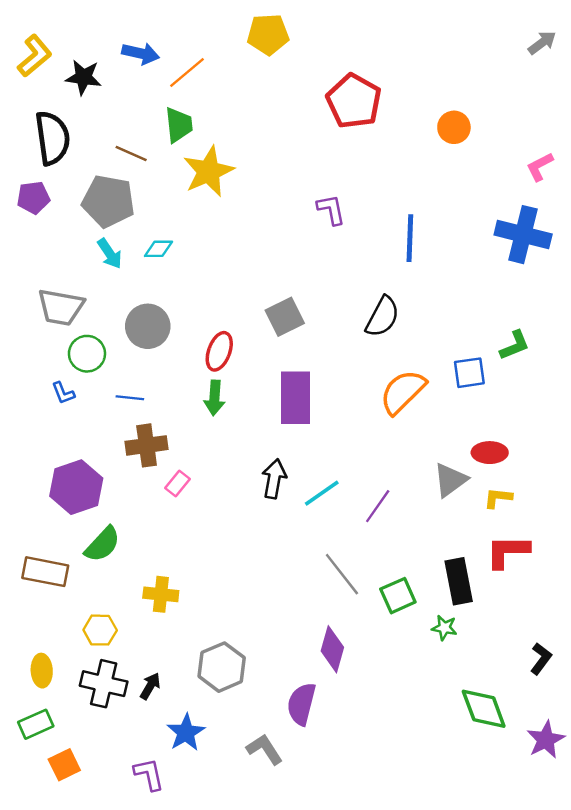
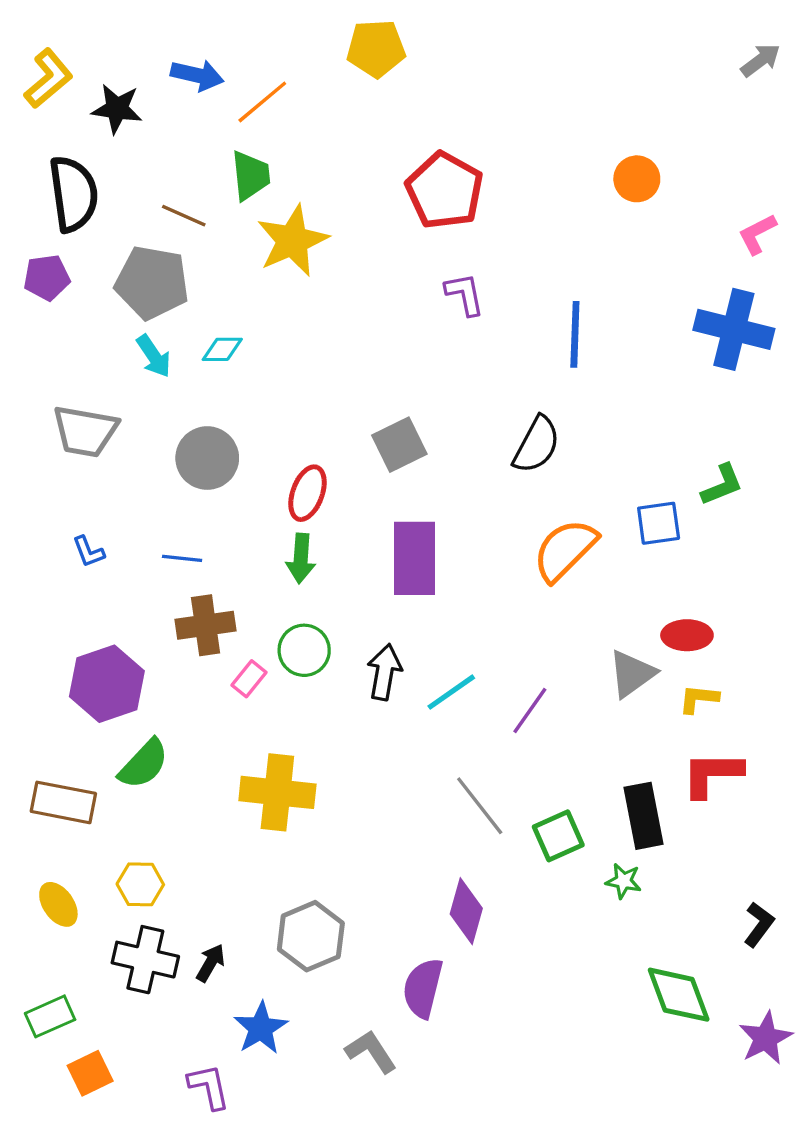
red pentagon: (354, 101) -> (445, 191), moved
green circle: (87, 354) -> (304, 650), moved
yellow cross: (161, 594) -> (277, 792), moved, size x1.5
yellow ellipse: (42, 671) -> (58, 904), moved, turned -32

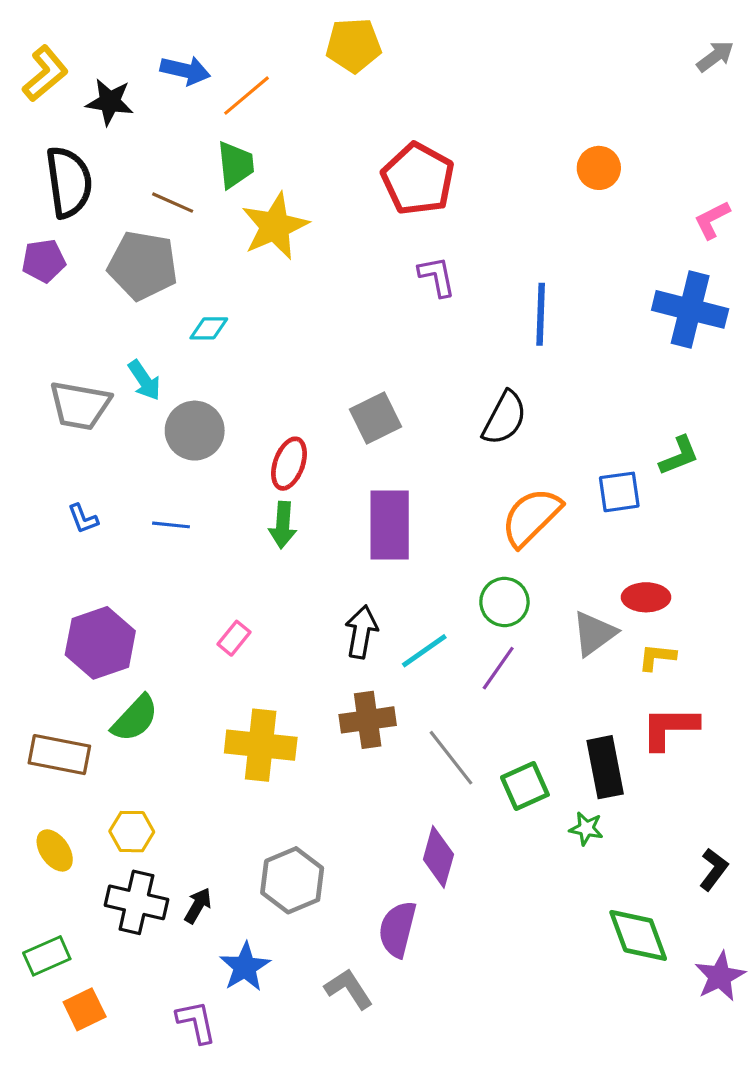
cyan arrow: (154, 356) -> (144, 380), moved
brown cross: (206, 625) -> (368, 720), moved
green circle: (304, 650) -> (504, 602), moved

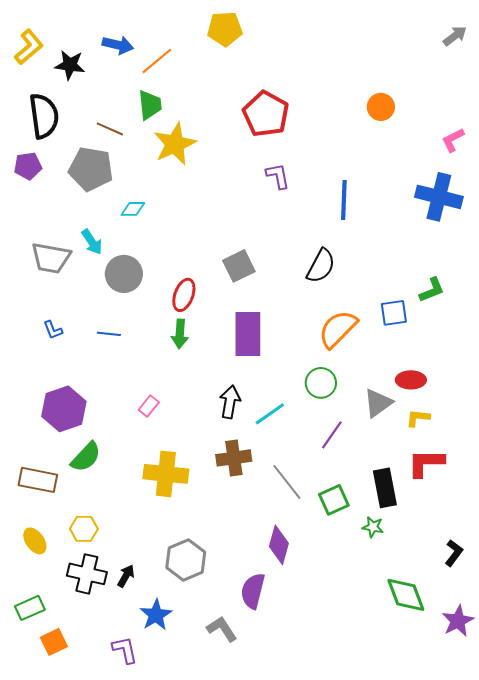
purple line: (498, 668) -> (332, 435), moved

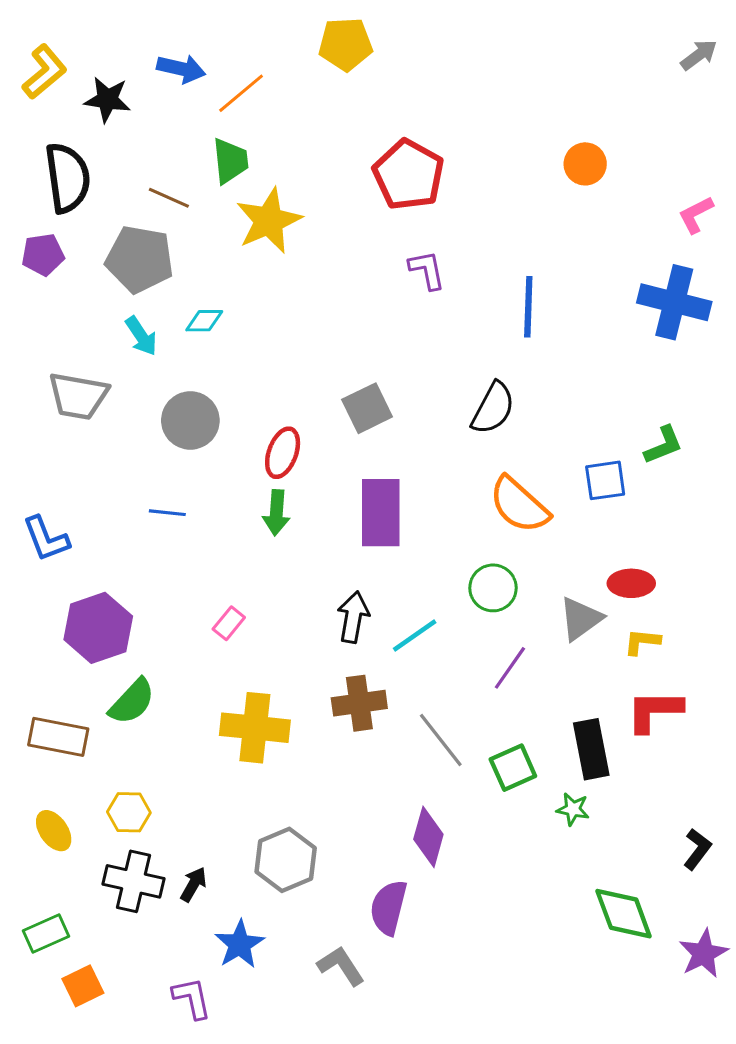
cyan arrow: (92, 242) -> (141, 336), moved
orange semicircle: (338, 329) -> (519, 505), turned -93
blue L-shape: (53, 330) -> (46, 539), moved, size x1.6

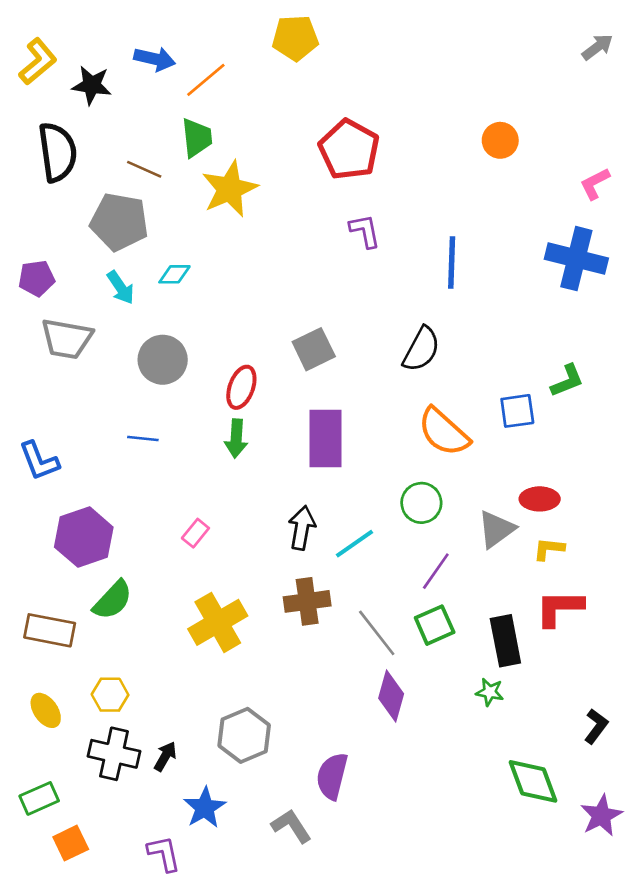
purple pentagon: (43, 255) -> (37, 278), moved
yellow cross: (255, 728) -> (218, 622), turned -36
green square: (513, 768) -> (435, 625), moved
purple diamond: (428, 837) -> (391, 696), moved

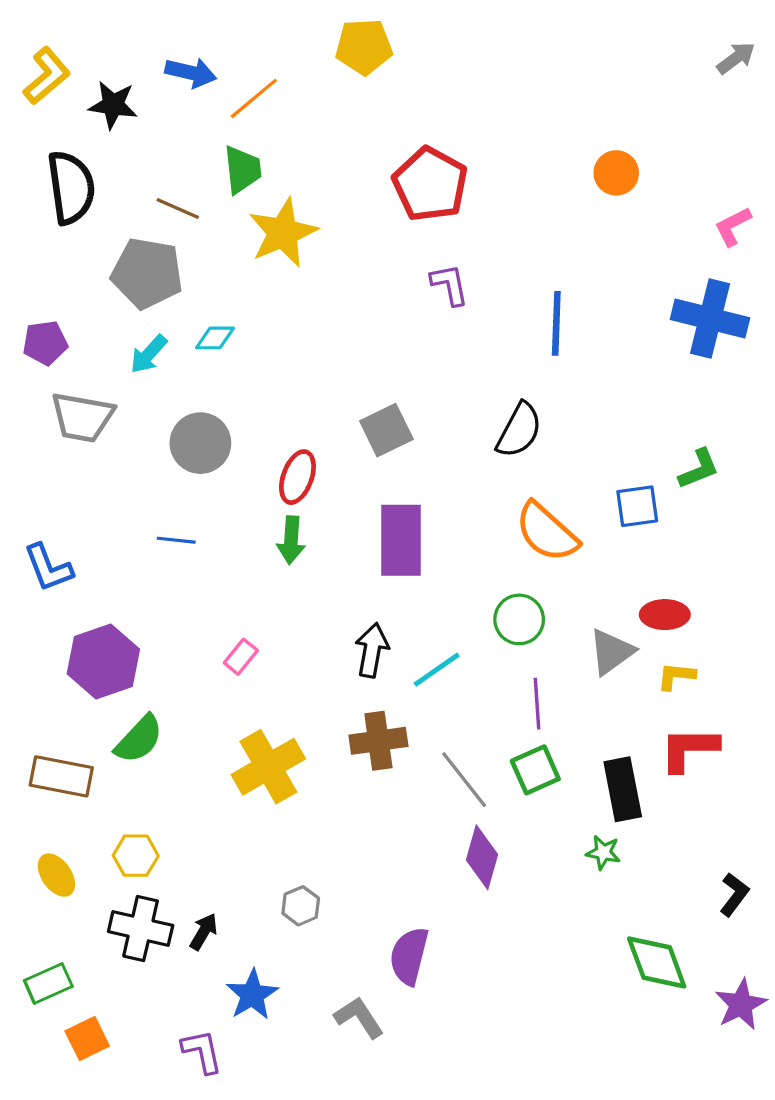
cyan arrow: (121, 287) -> (149, 354), turned 76
purple line: (436, 571) -> (537, 704), turned -39
gray hexagon: (244, 735) -> (301, 906), size x0.6

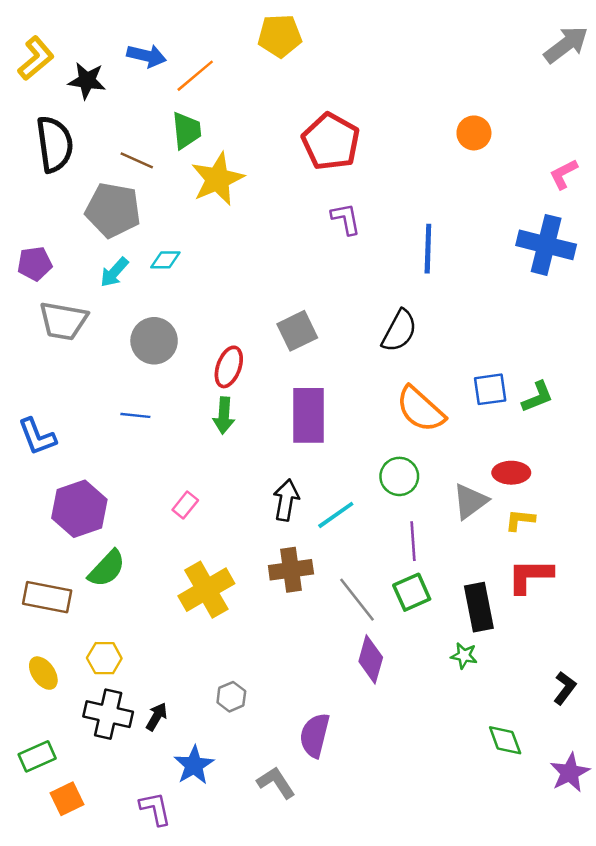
gray arrow: (736, 58) -> (566, 45), size x1.5
green L-shape: (699, 469) -> (537, 397), moved
green diamond: (657, 962) -> (505, 740), size x0.7

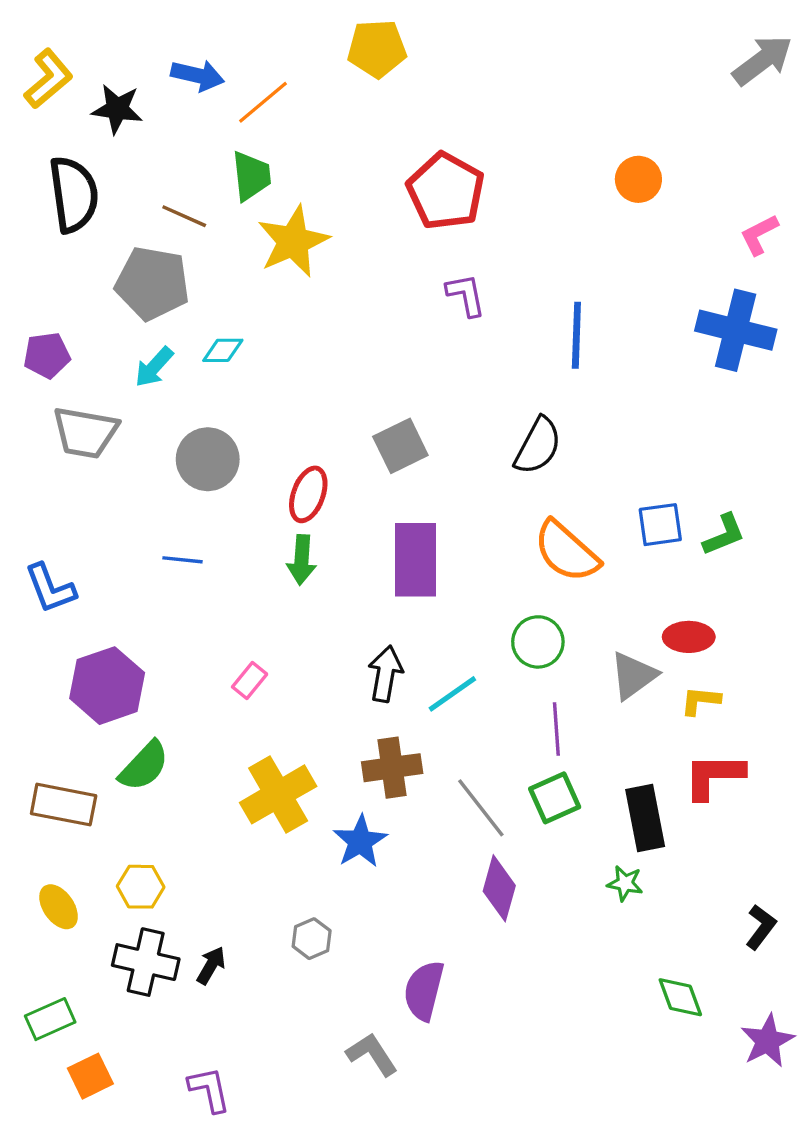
blue star: (194, 765) -> (360, 841), moved

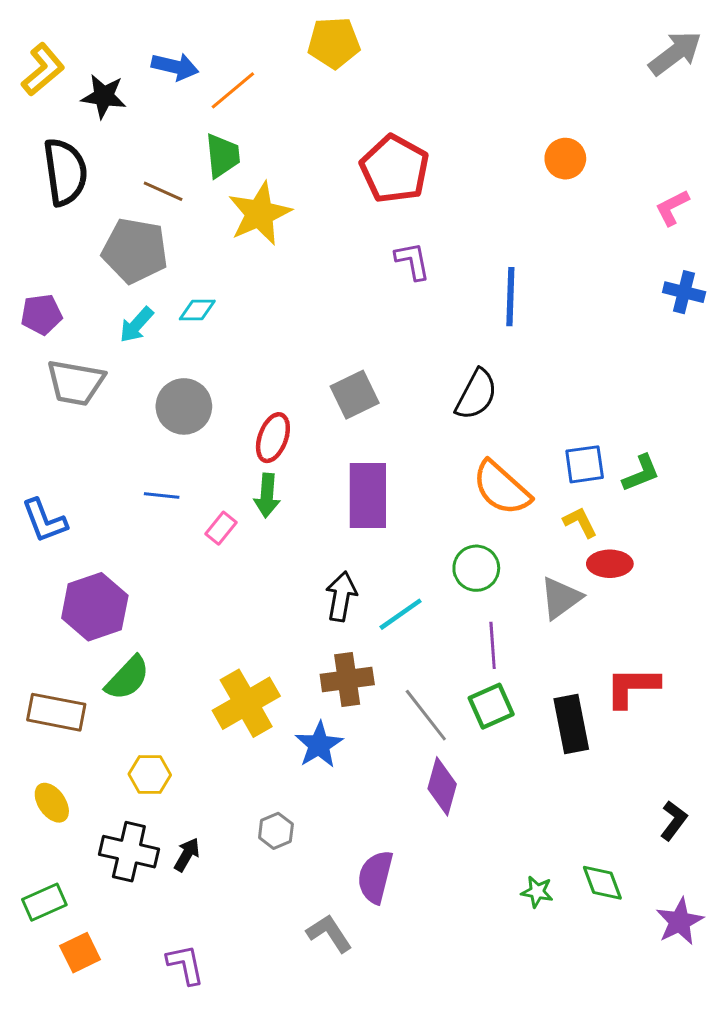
blue cross: (736, 330) -> (684, 292), moved, size x0.6
pink rectangle: (250, 680) -> (221, 528), moved
yellow L-shape: (700, 701) -> (580, 522), moved, turned 57
green star: (625, 883) -> (537, 892), moved
yellow hexagon: (141, 887) -> (150, 774), moved

